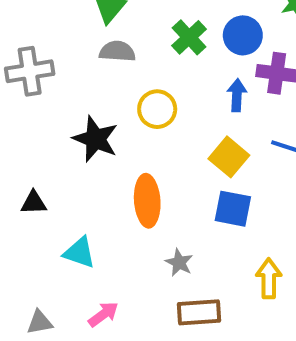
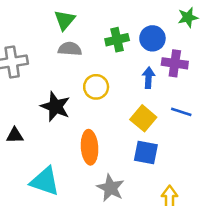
green cross: (189, 37) -> (117, 40), turned 30
black triangle: (34, 203) -> (15, 135), moved
cyan triangle: (79, 253) -> (45, 181), size x1.4
gray star: (179, 262) -> (110, 188), size x1.5

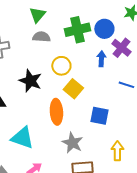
green cross: (117, 40) -> (77, 30), size x1.4
purple cross: (175, 63) -> (121, 48), turned 30
yellow square: (143, 118) -> (73, 89), moved

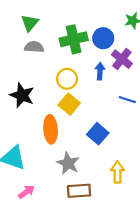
yellow circle: (61, 66) -> (67, 79), moved
blue square: (99, 116) -> (98, 134), turned 30

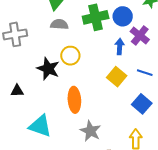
yellow circle: (67, 79) -> (70, 56), moved
yellow square: (69, 104) -> (117, 77), moved
blue square: (98, 134) -> (142, 104), moved

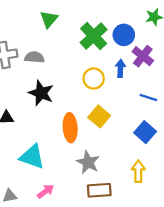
green cross: (96, 17) -> (94, 36), turned -30
gray semicircle: (59, 24) -> (34, 57), moved
yellow circle: (70, 56) -> (94, 78), moved
yellow square: (117, 77) -> (99, 116), moved

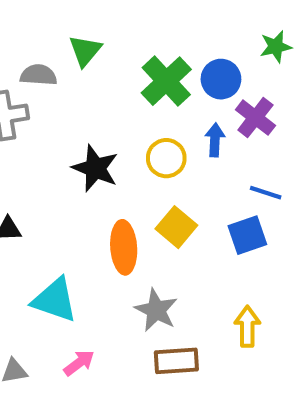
gray semicircle: (34, 57) -> (39, 75), moved
black star: (41, 93) -> (95, 168), moved
blue square: (145, 132) -> (247, 235), moved, turned 30

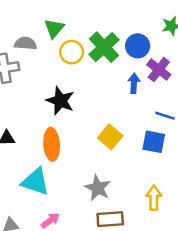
yellow circle: (166, 158) -> (72, 52), moved
blue square: (247, 235) -> (154, 142), turned 30
orange ellipse: (124, 247) -> (52, 144), moved

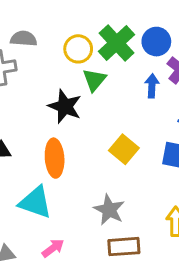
green triangle: (54, 28) -> (94, 80), moved

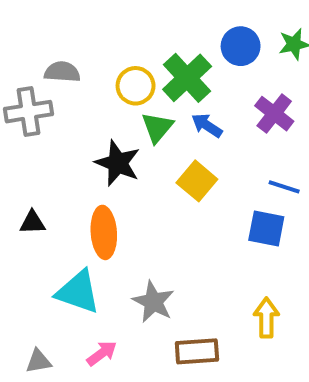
blue circle: (156, 42) -> (241, 46), moved
blue arrow: (152, 86) -> (207, 125), moved, turned -60
yellow square: (124, 149) -> (197, 181), moved
gray star: (109, 210) -> (153, 302), moved

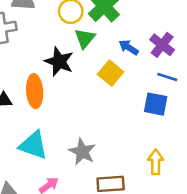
purple cross: (274, 114) -> (162, 45), moved
blue arrow: (207, 125) -> (129, 47), moved
orange ellipse: (104, 232) -> (35, 91), moved

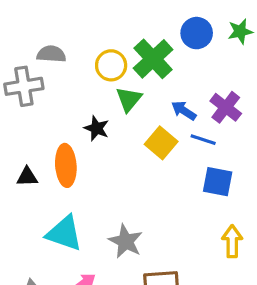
black star: (59, 62) -> (97, 128), size x0.7
blue line: (167, 77) -> (203, 140), moved
yellow arrow: (156, 162) -> (232, 241), moved

